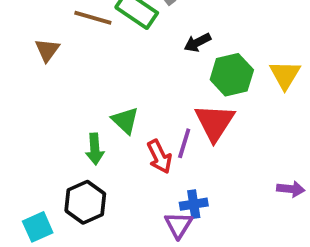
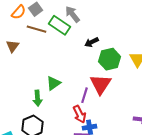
green triangle: (125, 120) -> (54, 83), turned 42
red arrow: (159, 157) -> (80, 114), moved

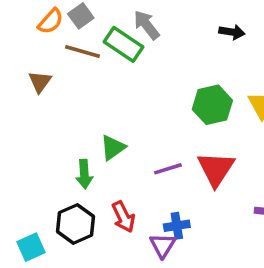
black arrow: (92, 42) -> (232, 32), moved, turned -144
red triangle: (101, 84) -> (216, 169), moved
purple line: (85, 95) -> (168, 169), turned 56
red arrow: (80, 114) -> (123, 217), moved

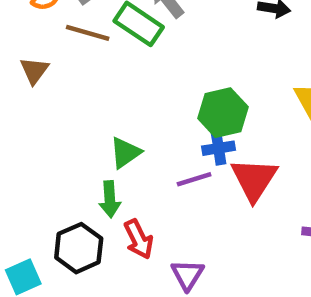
green hexagon: (212, 105) -> (223, 113), moved
green arrow: (84, 174) -> (110, 199), moved
blue cross: (177, 226) -> (219, 148), moved

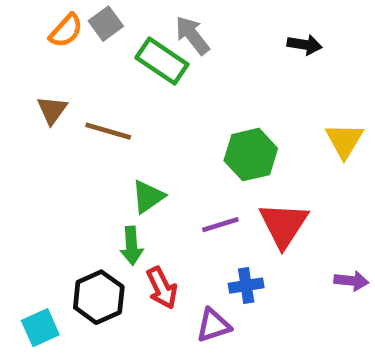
brown line: (88, 33) -> (108, 131), moved
blue cross: (219, 148) -> (246, 286), moved
purple triangle: (187, 275) -> (213, 325), turned 40

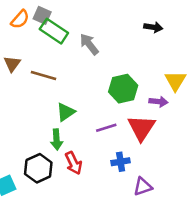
gray square: (106, 24) -> (42, 15), turned -30
gray arrow: (192, 35) -> (89, 44), moved
green rectangle: (162, 61) -> (54, 31), moved
purple arrow: (351, 281) -> (158, 102), moved
purple triangle: (213, 325) -> (143, 187), moved

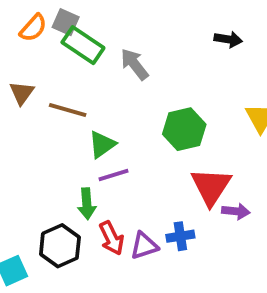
purple arrow: (158, 102) -> (236, 211), moved
green triangle: (66, 112) -> (102, 144), moved
purple line: (106, 128) -> (113, 175), moved
purple triangle: (143, 187) -> (144, 246), moved

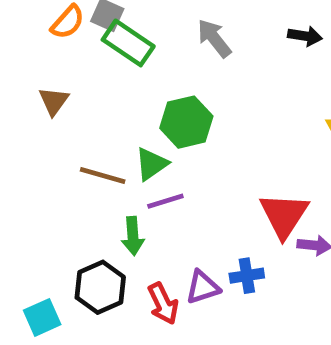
gray arrow: (135, 64) -> (214, 38), moved
brown line: (68, 110) -> (103, 176), moved
green hexagon: (184, 129) -> (186, 122), moved
red arrow: (112, 238) -> (163, 304), moved

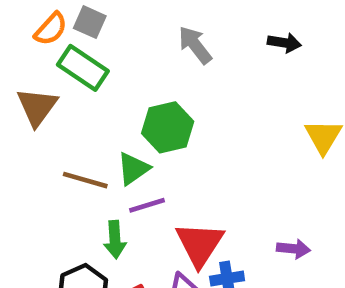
green rectangle: (128, 43) -> (83, 68), moved
brown triangle: (54, 101) -> (37, 107), size x1.4
red triangle: (284, 215) -> (200, 244), moved

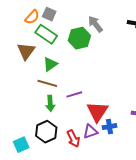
green hexagon: (168, 127) -> (79, 38), moved
green triangle: (133, 169) -> (50, 64), moved
green arrow: (115, 240) -> (50, 103), moved

